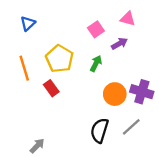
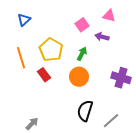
purple arrow: (119, 43) -> (102, 37), turned -136
orange circle: (115, 94) -> (79, 77), moved
gray line: (131, 127) -> (111, 121), moved

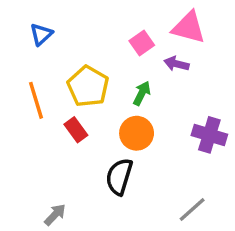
pink triangle: (109, 16) -> (189, 27), size x1.5
black semicircle: (85, 111) -> (119, 177), moved

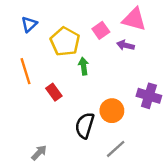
yellow pentagon: (88, 86) -> (65, 42), moved
green arrow: (142, 93) -> (84, 66), moved, turned -35
orange circle: (137, 133) -> (112, 111), moved
gray line: (192, 210) -> (116, 149), moved

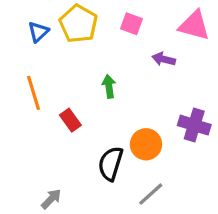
pink triangle: (134, 19) -> (194, 25), moved
pink square: (101, 30) -> (131, 24), moved, turned -35
yellow pentagon: (65, 42) -> (78, 24), moved

